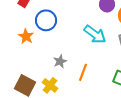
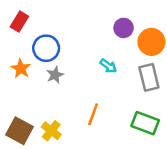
cyan arrow: (95, 34) -> (108, 66), size x0.6
gray star: (60, 61) -> (55, 75), moved

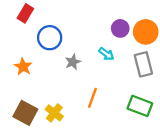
purple circle: (124, 28) -> (120, 28), moved
orange star: (21, 69) -> (23, 67), moved
gray star: (55, 75) -> (73, 62), moved

